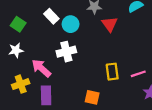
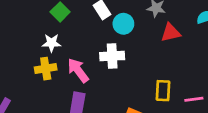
red triangle: (110, 24) -> (171, 33), turned 42
yellow cross: (21, 84) -> (46, 69), moved

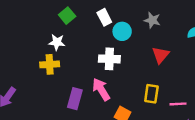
red triangle: (171, 33) -> (161, 55), moved, turned -42
pink arrow: (78, 70) -> (101, 89), moved

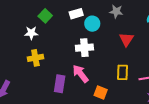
white rectangle: (104, 17) -> (76, 14), turned -72
white star: (57, 42) -> (31, 33), moved

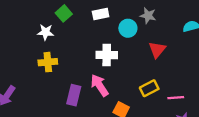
cyan circle: (92, 24) -> (128, 28), moved
yellow rectangle: (123, 72) -> (149, 88), turned 56

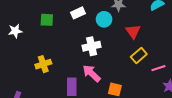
green square: (64, 13) -> (47, 20), turned -32
white star: (46, 32) -> (15, 31), moved
yellow rectangle: (149, 88) -> (139, 56), moved

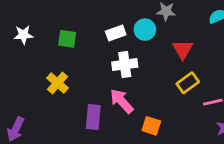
white rectangle: (78, 13) -> (116, 33), moved
green square: (47, 20) -> (67, 39), moved
yellow cross: (43, 64) -> (57, 83), turned -35

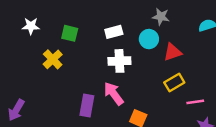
cyan circle: (145, 30) -> (149, 39), moved
red triangle: (183, 49) -> (173, 52), turned 36
yellow cross: (57, 83) -> (53, 59), moved

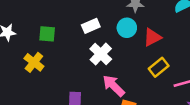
white cross: (119, 61) -> (101, 54), turned -35
pink arrow: (114, 94) -> (114, 86), moved

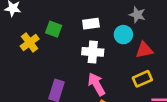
green square: (47, 34) -> (54, 29), moved
white cross: (101, 54) -> (93, 52), turned 35

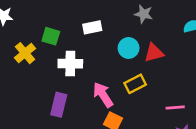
cyan circle: (123, 35) -> (129, 48), moved
white cross: (93, 52) -> (70, 64), moved
yellow rectangle: (142, 79) -> (135, 84), moved

